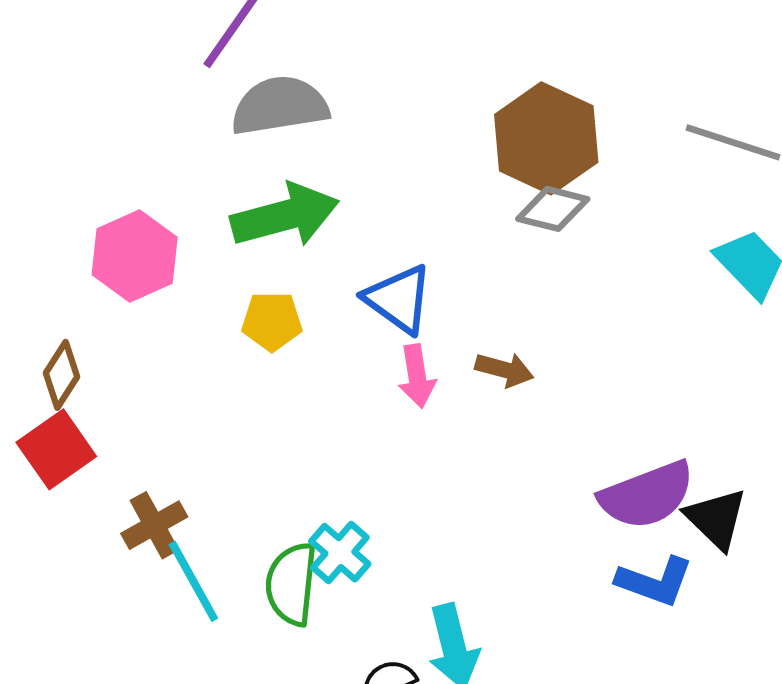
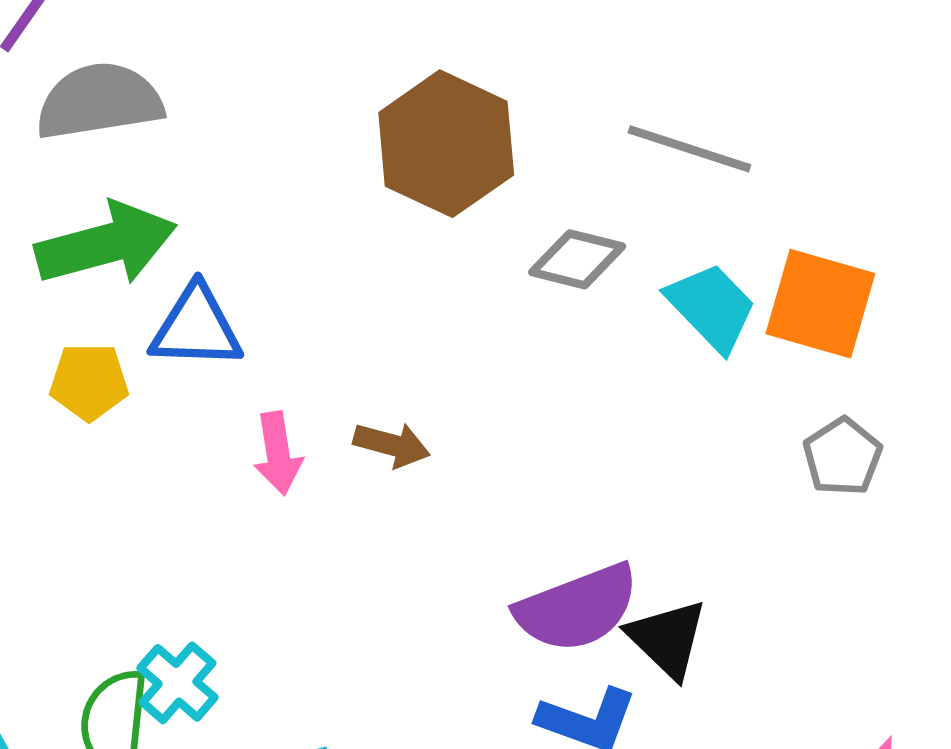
gray diamond: (553, 209) -> (577, 259), moved
blue triangle: (399, 299) -> (196, 327), moved, turned -34

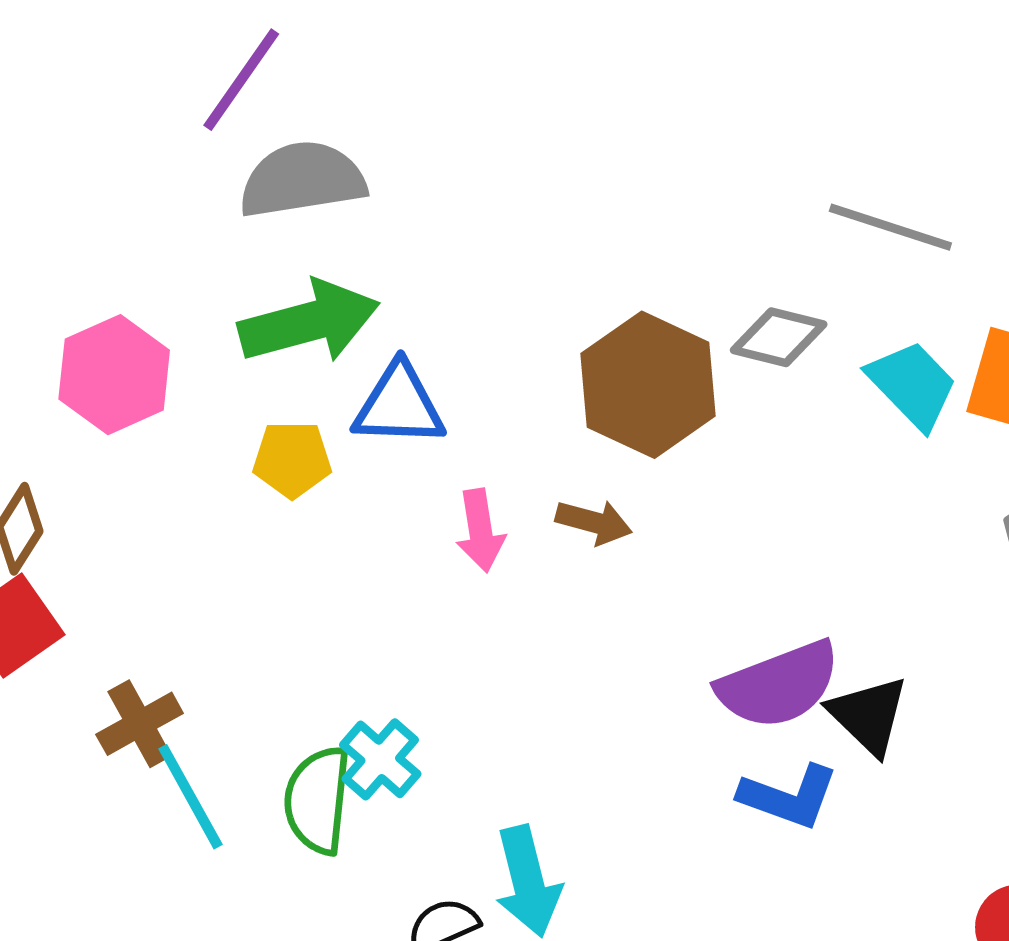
brown hexagon: (446, 144) -> (648, 385), moved

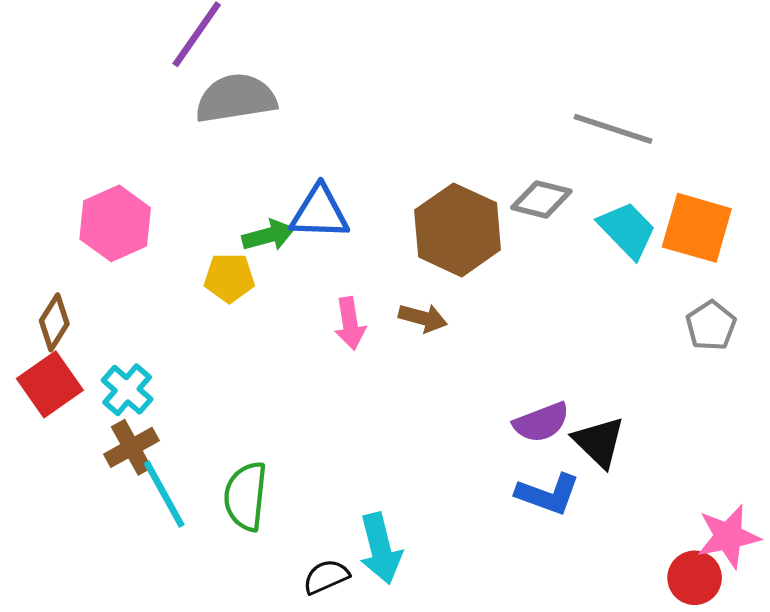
green arrow: (309, 322) -> (268, 235), moved, size x0.6
blue triangle: (399, 405) -> (320, 213), moved
purple semicircle: (779, 685) -> (541, 422), size x0.7
cyan cross: (380, 759) -> (127, 390), moved

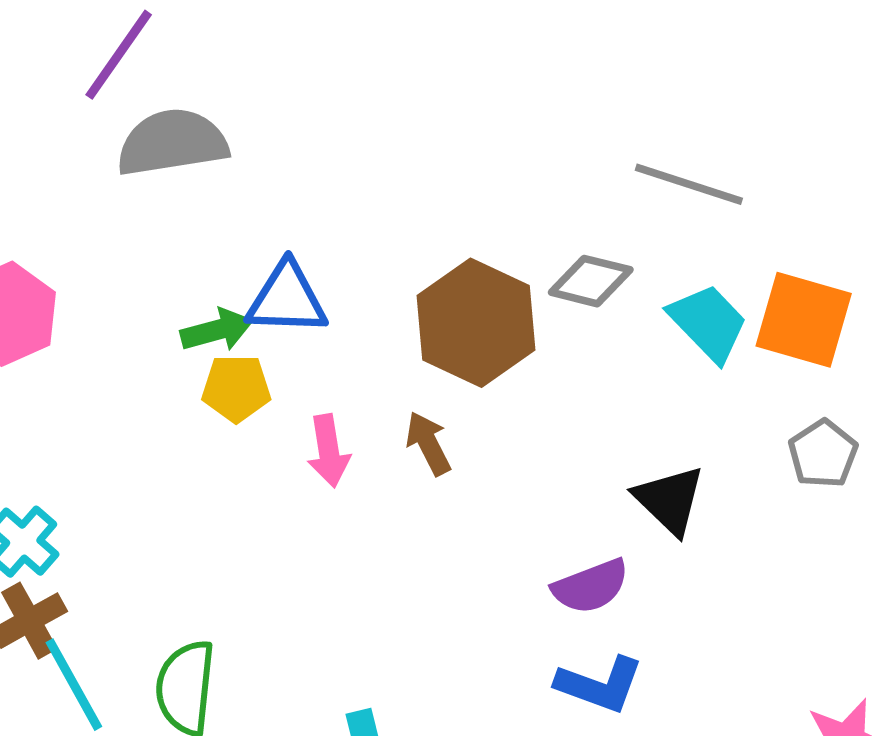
yellow pentagon: (229, 278) -> (236, 388), moved
brown arrow: (423, 318) -> (428, 443), turned -132
black triangle: (599, 442) -> (670, 500), moved

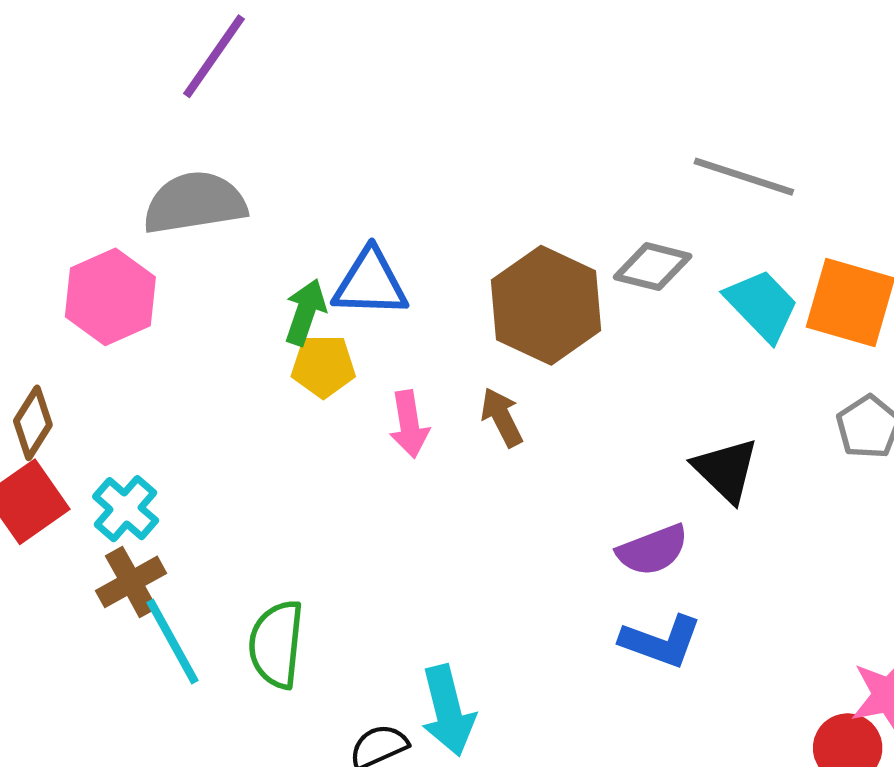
gray semicircle: (172, 143) -> (195, 203), moved
green arrow: (217, 330) -> (305, 312), turned -56

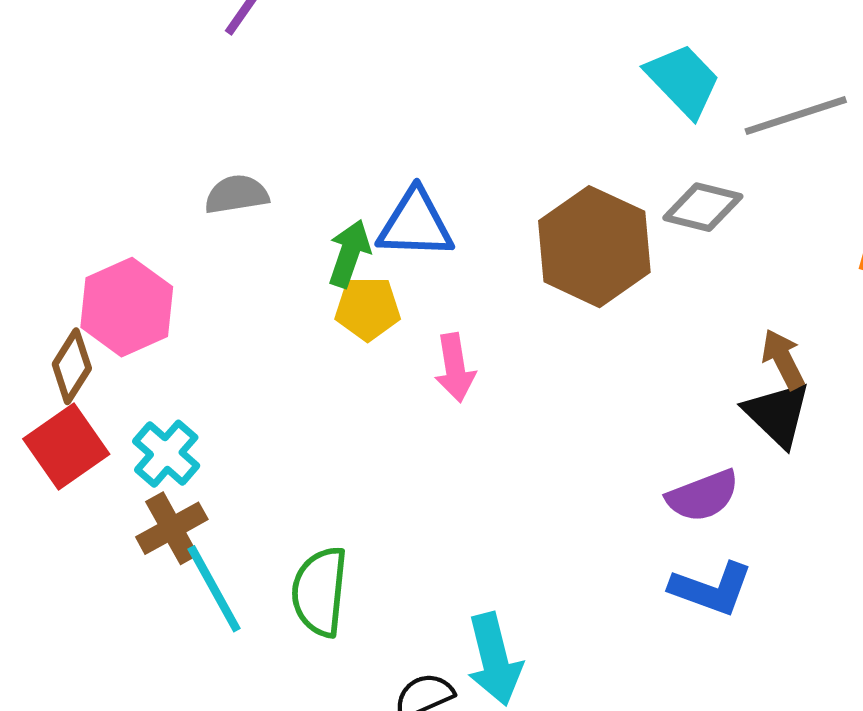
gray line: (744, 177) -> (796, 116), turned -36
gray semicircle: (195, 203) -> (237, 194), moved, size x0.6
pink hexagon: (110, 297) -> (127, 307), moved
cyan trapezoid: (762, 305) -> (683, 80), moved
brown arrow: (502, 417) -> (783, 359), moved

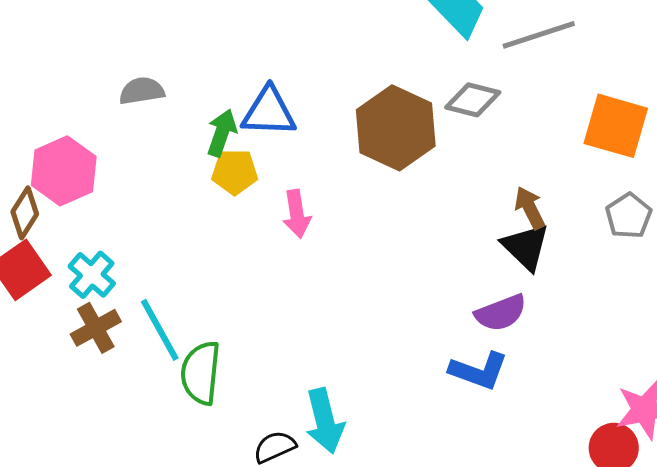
purple semicircle: (703, 496) -> (501, 313), moved
cyan line: (214, 589) -> (160, 330), moved

